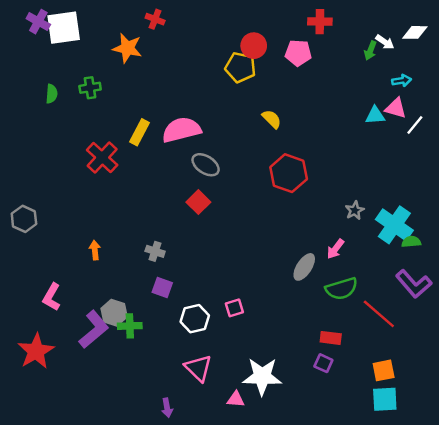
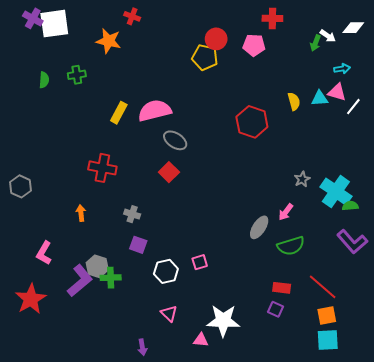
yellow semicircle: (272, 119) -> (294, 101), moved, turned 30
red cross: (102, 158) -> (102, 168), moved, turned -32
red hexagon: (289, 173) -> (252, 122), moved
red line: (379, 314) -> (323, 287), moved
pink triangle: (198, 368) -> (169, 313), size x0.7

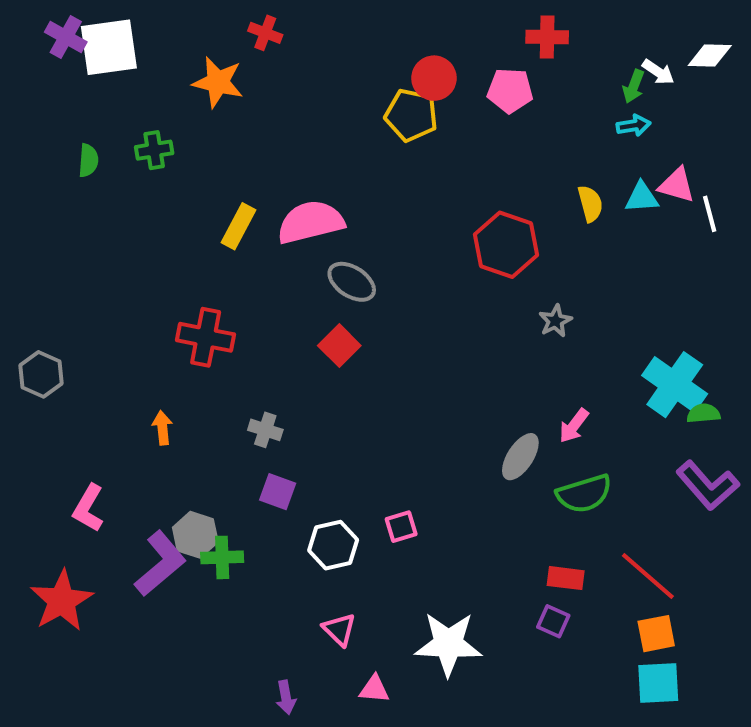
cyan arrow: (342, 69) -> (634, 125), moved
white line: (353, 107) -> (710, 214), turned -54
gray star: (302, 179) -> (555, 321), moved
pink triangle: (201, 340) -> (374, 689), moved

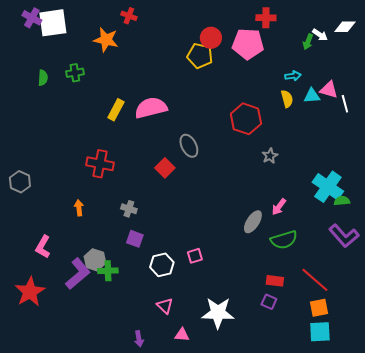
pink pentagon: (510, 90) -> (248, 44), size x1.4
cyan arrow: (634, 125) -> (293, 76), moved
gray ellipse: (352, 282) -> (189, 146), moved, turned 30

